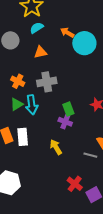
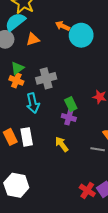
cyan semicircle: (37, 28) -> (15, 22), moved, size x1.5
orange triangle: (40, 52) -> (33, 39), moved
green triangle: (17, 104) -> (17, 68), moved
red cross: (75, 184) -> (87, 190), moved

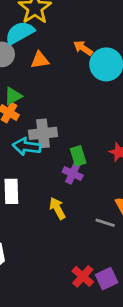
gray cross: (46, 78) -> (43, 133), moved
cyan arrow: (33, 103) -> (27, 147), turned 102

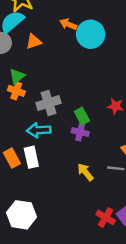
cyan arrow: (27, 147) -> (39, 130), moved
yellow arrow: (57, 208) -> (85, 172), moved

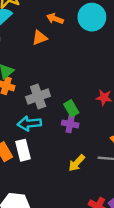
cyan circle: (91, 34) -> (92, 17), moved
orange triangle: (34, 41) -> (40, 38), moved
yellow arrow: (85, 172) -> (77, 163), turned -96

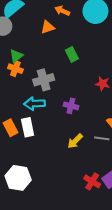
green rectangle: (71, 108) -> (72, 54), moved

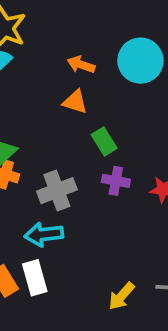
orange triangle: (48, 27) -> (75, 102), moved, turned 40
purple cross: (71, 106) -> (116, 181), moved

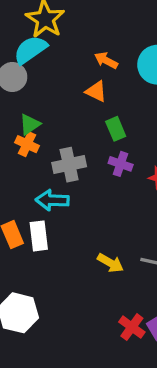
yellow arrow: (121, 296) -> (110, 263), turned -110

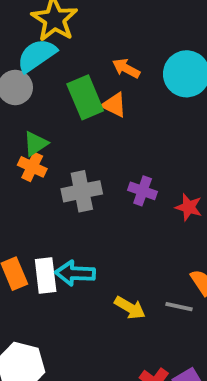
green rectangle: (116, 129) -> (85, 97), moved, size x1.5
cyan arrow: (52, 200) -> (75, 273), moved

